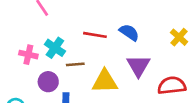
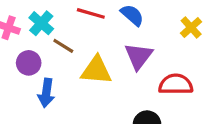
brown line: (75, 64) -> (63, 46), turned 30

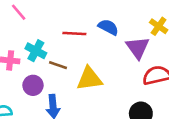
purple triangle: (139, 56) -> (138, 48), moved

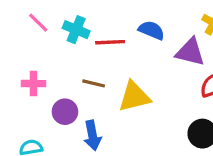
purple triangle: (138, 48) -> (190, 52), turned -35
cyan cross: (36, 51) -> (76, 30), moved

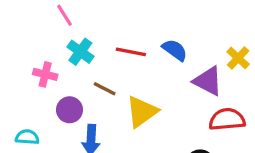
cyan cross: (76, 30) -> (80, 52), moved
yellow triangle: (134, 97) -> (142, 112), turned -36

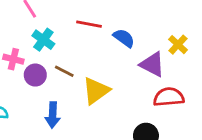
red line: (131, 52) -> (89, 24), moved
purple circle: (70, 110) -> (35, 75), moved

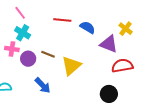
cyan cross: (43, 40) -> (23, 33), moved
blue arrow: (53, 115) -> (43, 85), turned -42

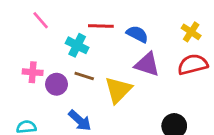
cyan cross: (23, 33) -> (77, 45), moved
purple triangle: (109, 44) -> (147, 64), moved
red semicircle: (122, 66) -> (193, 64), moved

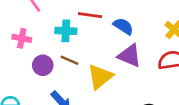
cyan cross: (77, 45) -> (66, 31), turned -30
pink cross: (33, 72) -> (22, 38), moved

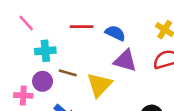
cyan cross: (66, 31) -> (45, 51), moved
pink cross: (22, 38) -> (23, 95), moved

